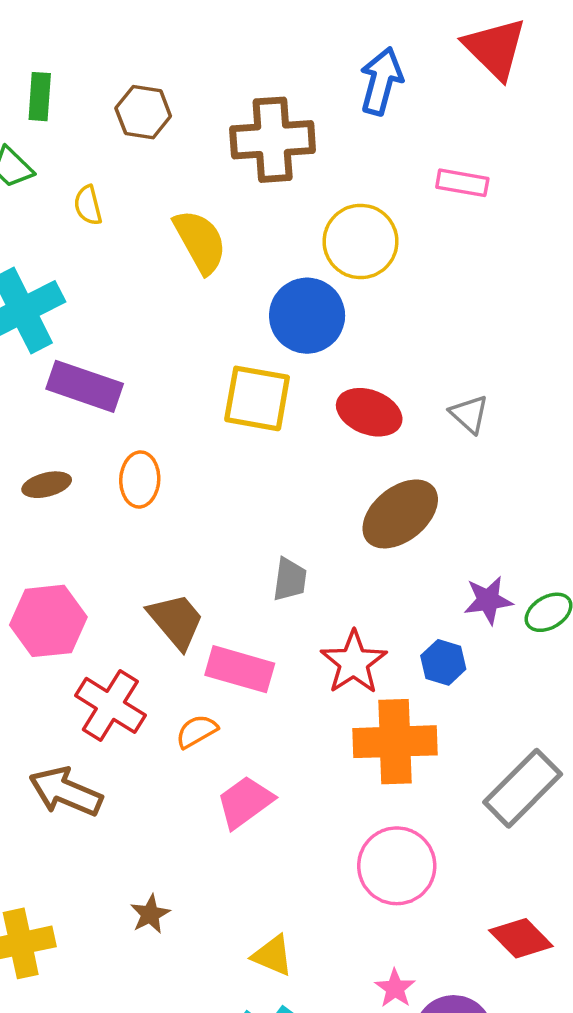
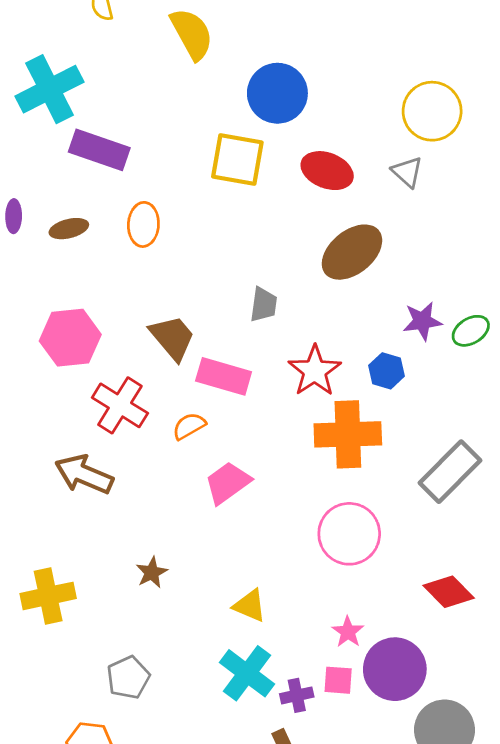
yellow circle: (361, 241) -> (432, 111), moved

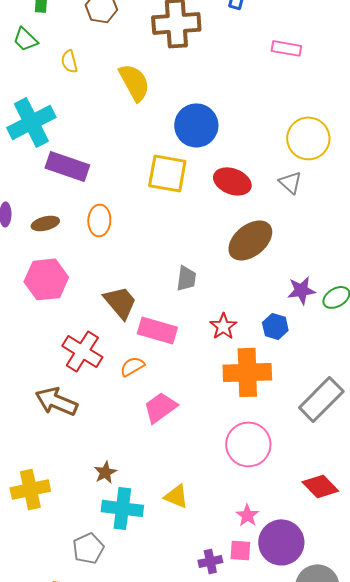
pink hexagon: (70, 338) -> (46, 279), moved
red star: (315, 371) -> (223, 326), size x0.7
cyan cross: (247, 673) -> (122, 508), moved, turned -30

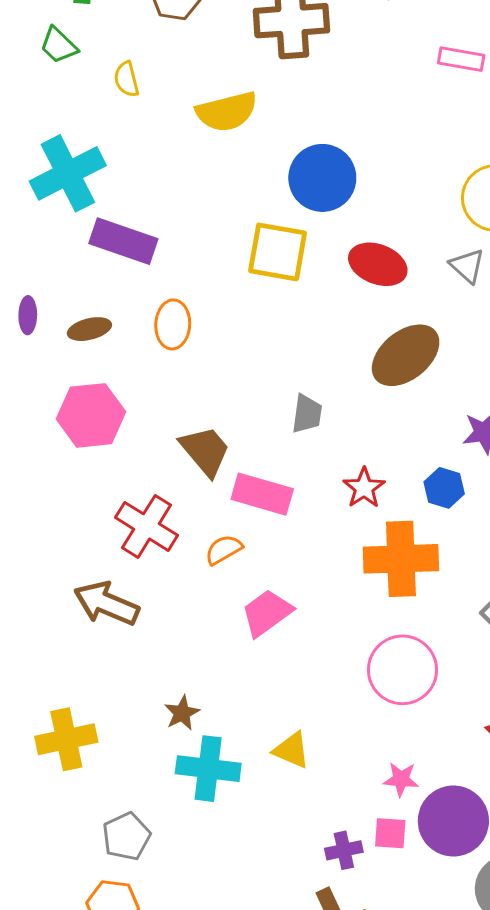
yellow semicircle: (134, 82) -> (227, 112), turned 105
pink star: (247, 515) -> (401, 779), turned -30
gray pentagon: (88, 548) -> (126, 836), moved

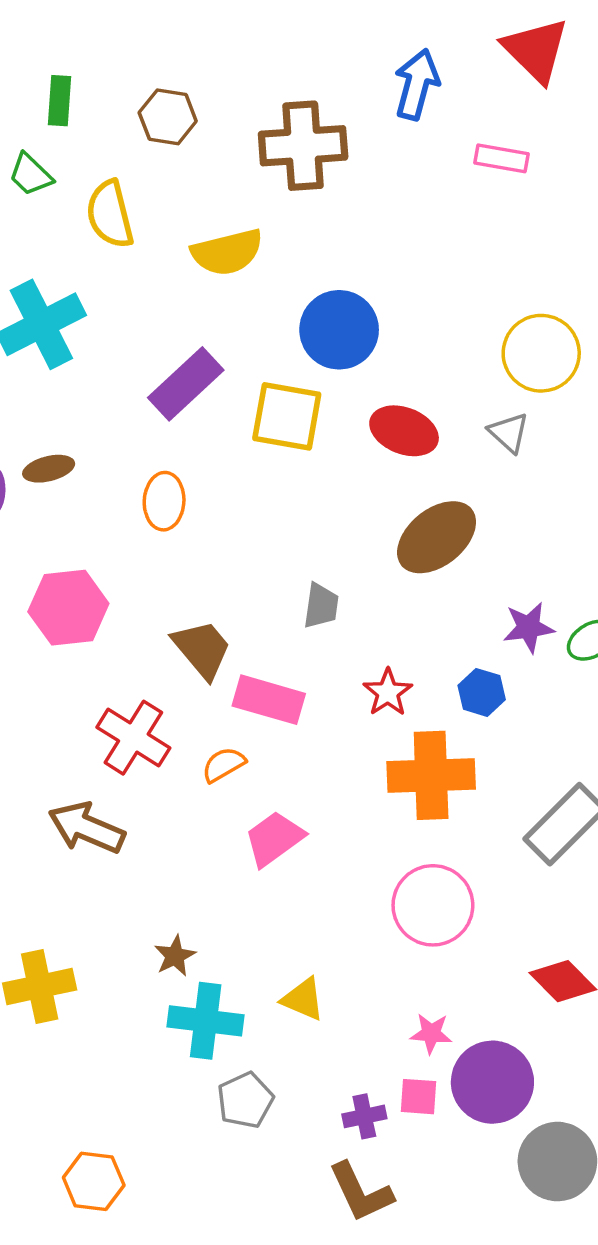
pink rectangle: (461, 59) -> (501, 158), moved
yellow semicircle: (126, 79) -> (110, 214), size x1.6
purple rectangle: (123, 241) -> (186, 384), moved, turned -62
brown ellipse: (89, 329) -> (49, 469), moved
gray pentagon: (126, 836) -> (245, 1100), moved

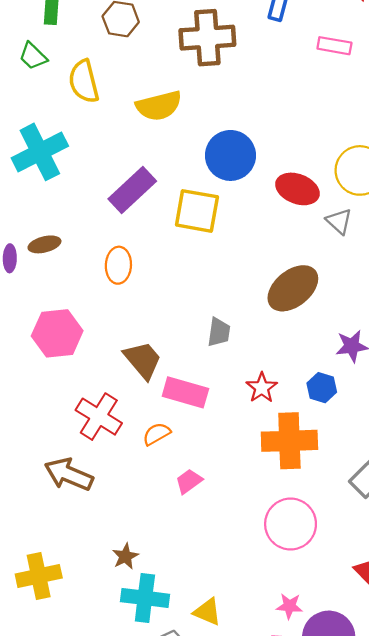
red ellipse: (404, 431) -> (297, 189), moved
pink trapezoid: (274, 839) -> (189, 481), size x0.7
yellow triangle: (303, 999) -> (207, 612), moved

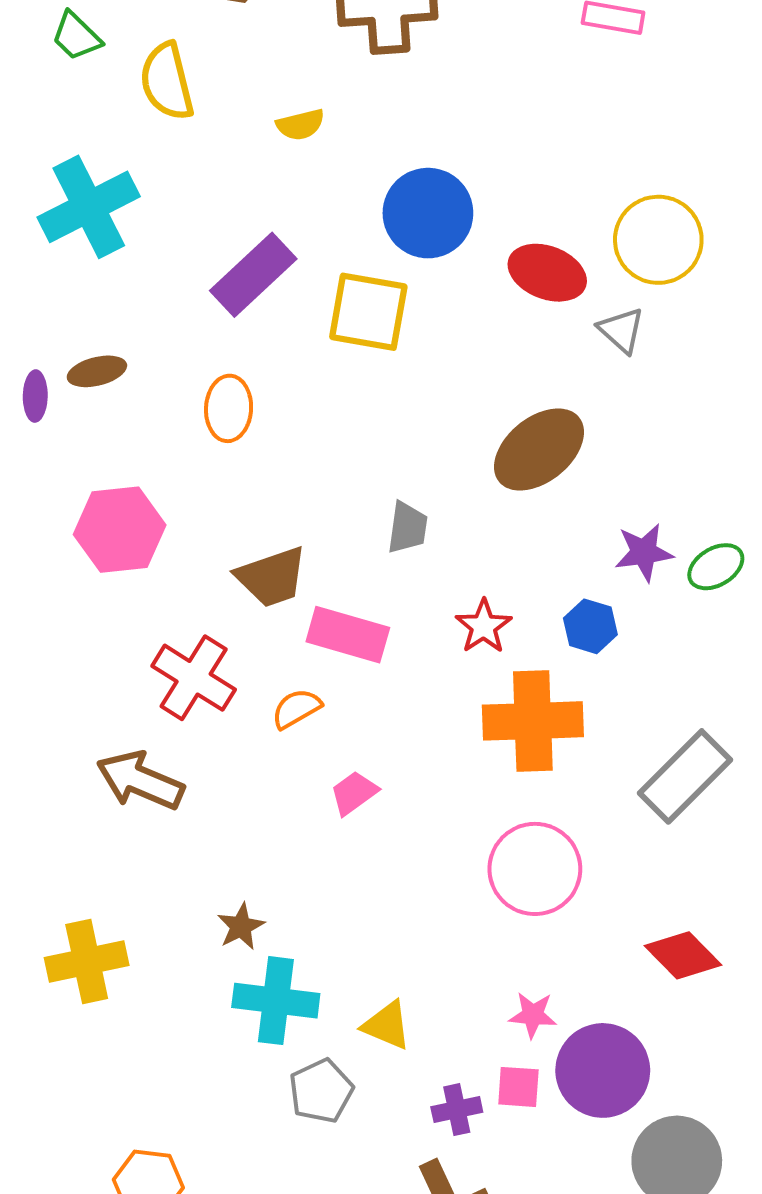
yellow semicircle: (159, 106) -> (300, 125), size x0.6
brown trapezoid: (143, 360) -> (272, 577), turned 111

